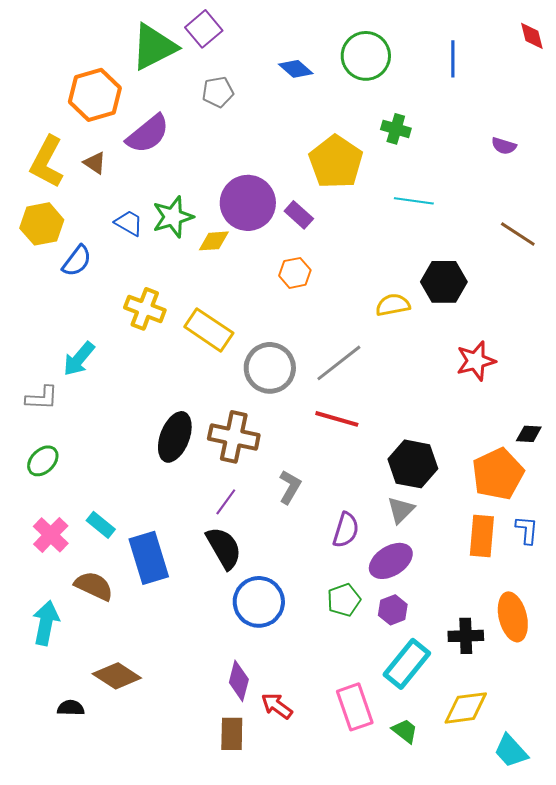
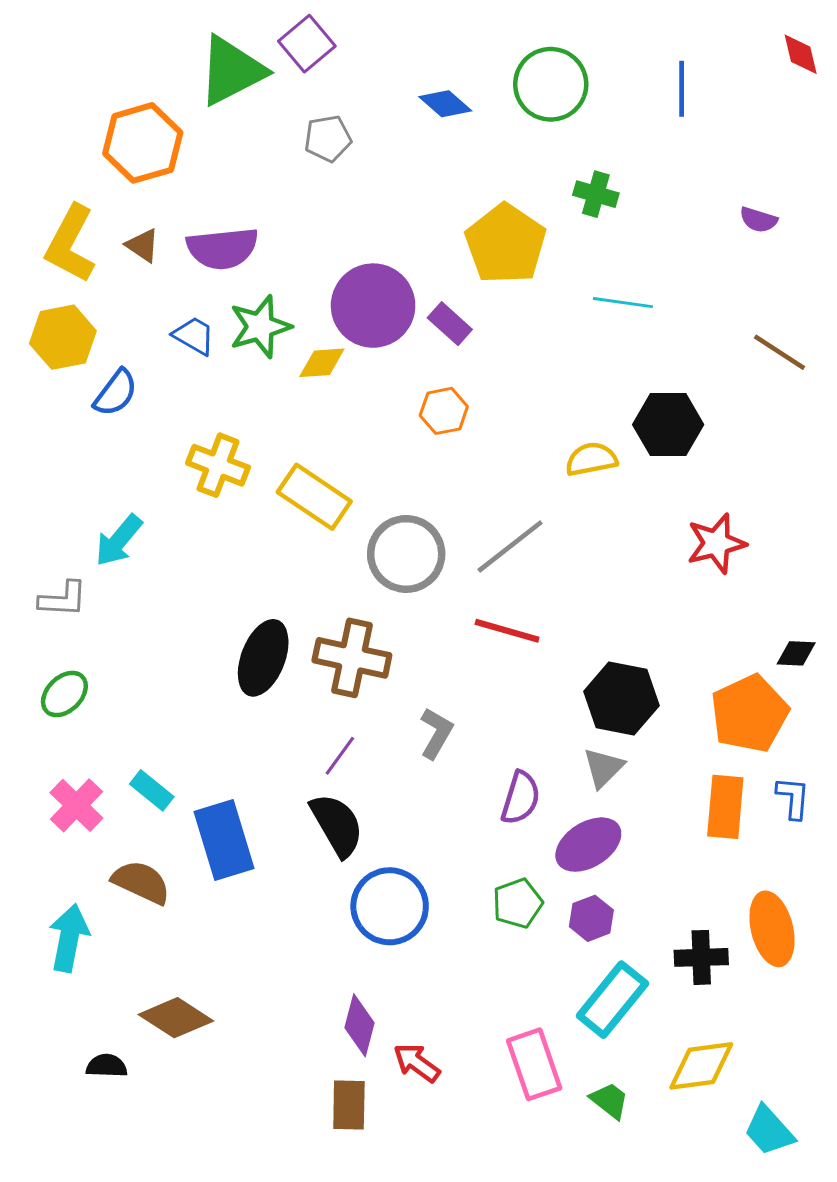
purple semicircle: (148, 134) -> (222, 248), moved, turned 33

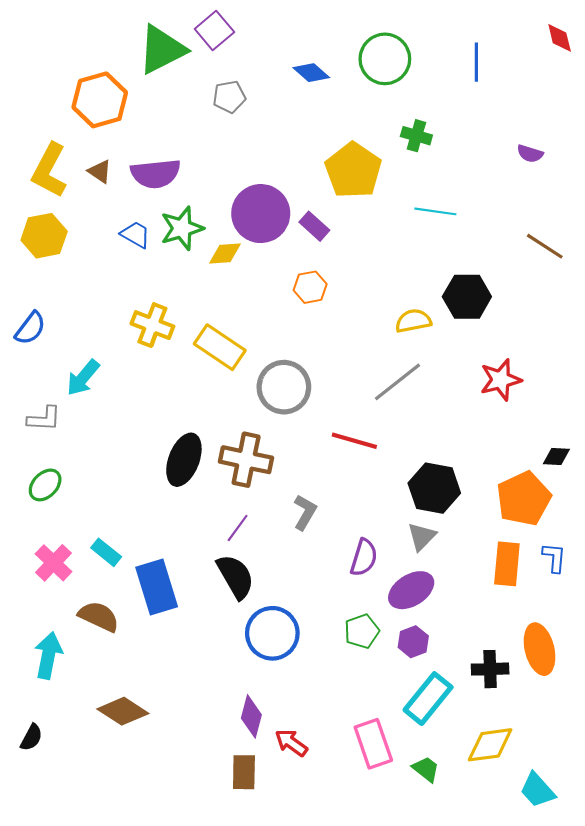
blue semicircle: (116, 393) -> (30, 328), moved
gray line: (510, 546) -> (398, 382), moved
black semicircle: (107, 1066) -> (31, 737), moved, turned 116

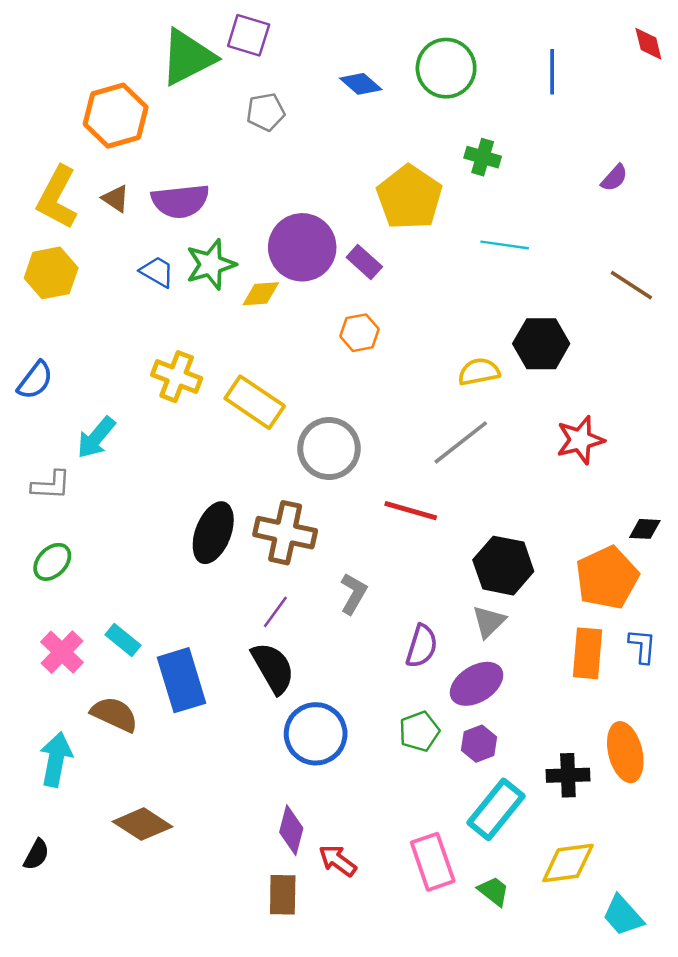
purple square: (214, 31) -> (249, 35), turned -33
purple semicircle: (530, 154) -> (614, 178), turned -65

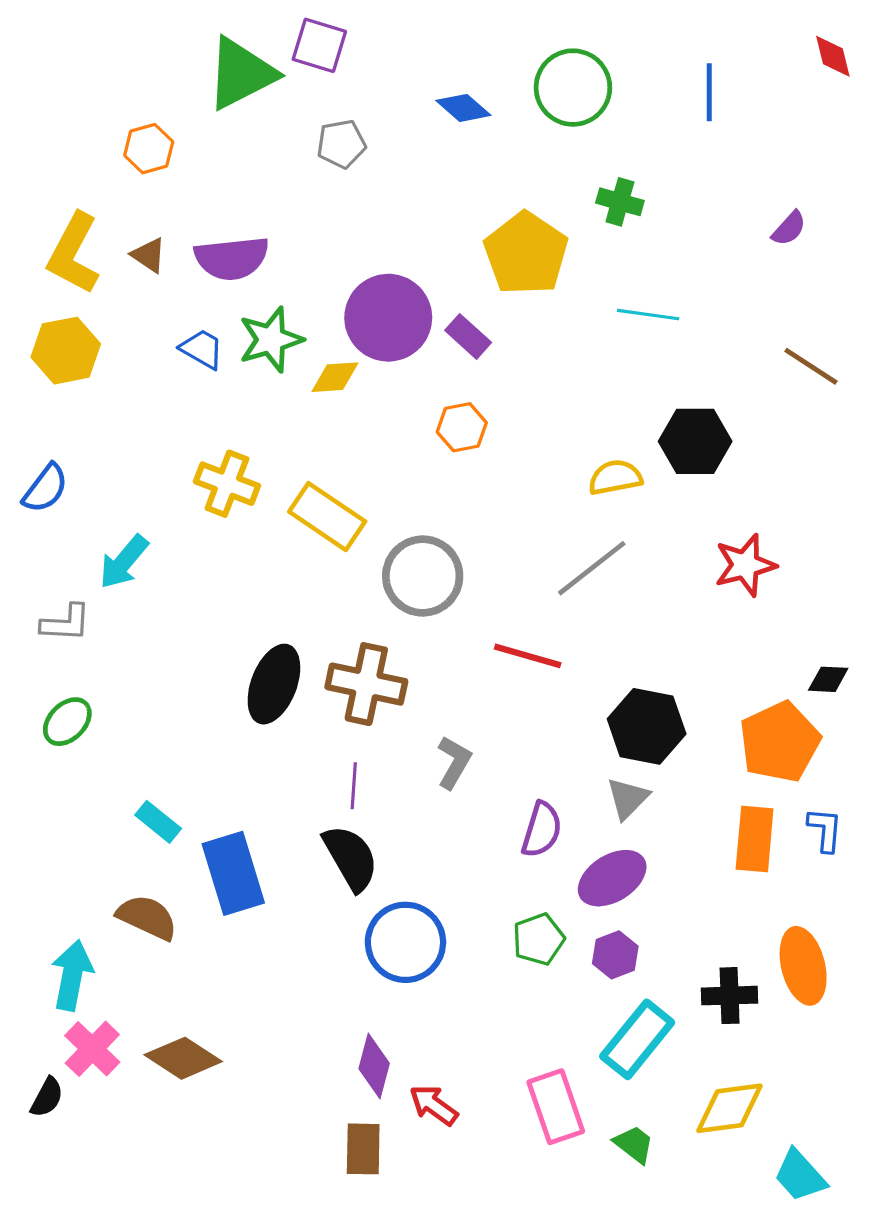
orange hexagon: (116, 116) -> (149, 149), size x0.6
purple line: (275, 612) -> (354, 786), turned -32
pink cross: (62, 652) -> (92, 1049), moved

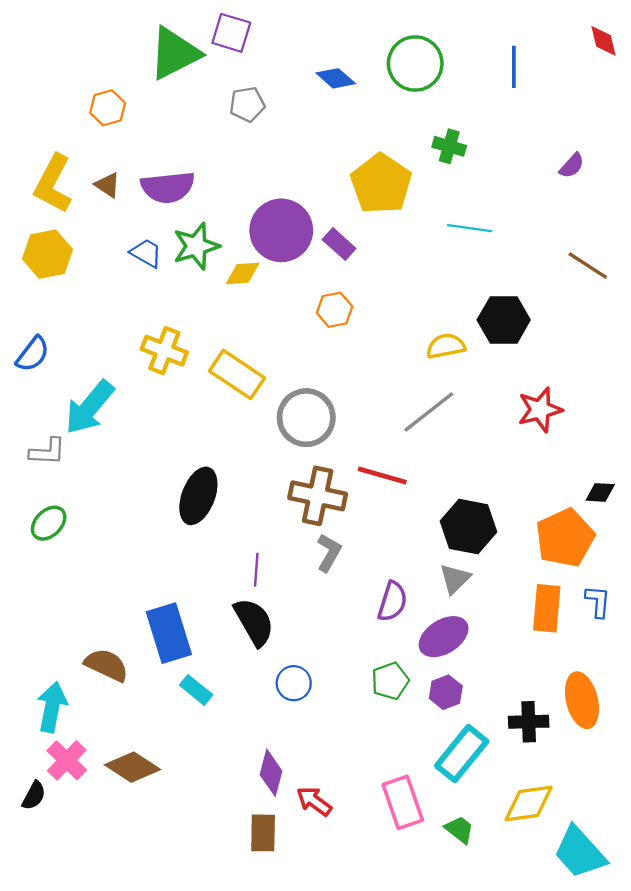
cyan arrow: (124, 562) -> (89, 407), size x1.4
brown cross: (366, 684) -> (318, 496), moved
cyan rectangle: (158, 822) -> (196, 690), moved
blue circle: (405, 942) -> (294, 683), size x0.6
cyan trapezoid: (800, 1176) -> (580, 852), size x1.4

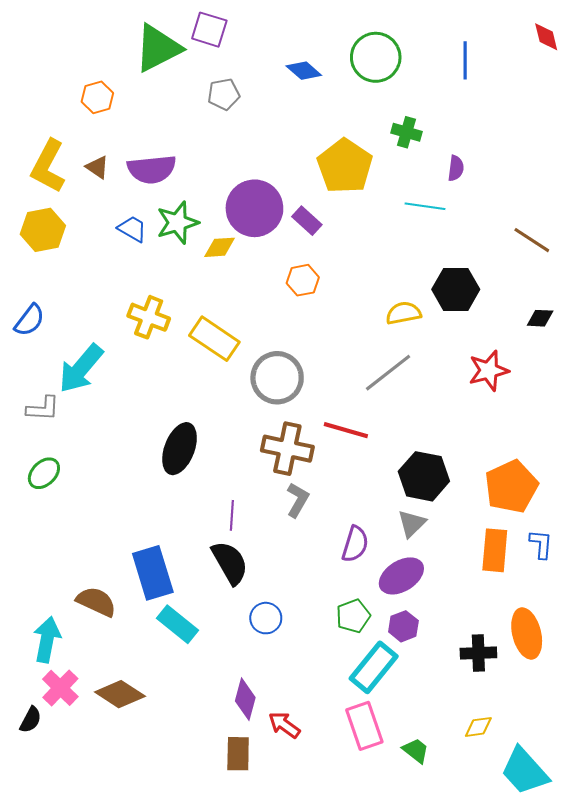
purple semicircle: (572, 166) -> (456, 168), moved, turned -35
black diamond: (600, 492) -> (540, 318), moved
cyan rectangle: (196, 690) -> (177, 624), size x1.4
cyan rectangle: (462, 754) -> (374, 667), moved
yellow diamond: (529, 803) -> (478, 727), size x0.6

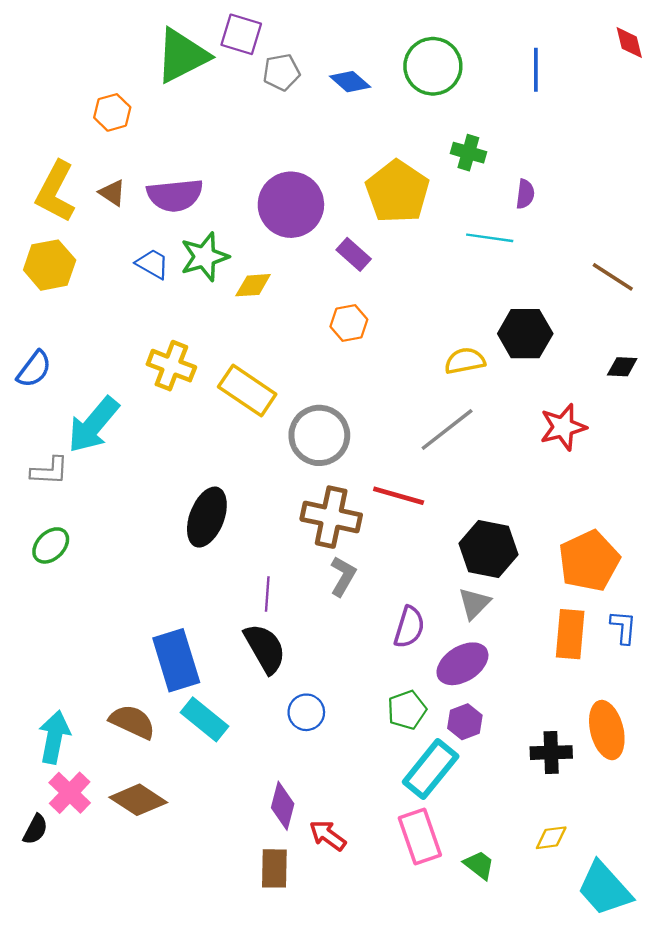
gray pentagon: (224, 94) -> (281, 72), moved
purple circle: (254, 208) -> (291, 205), moved
brown semicircle: (96, 602) -> (132, 722), moved

